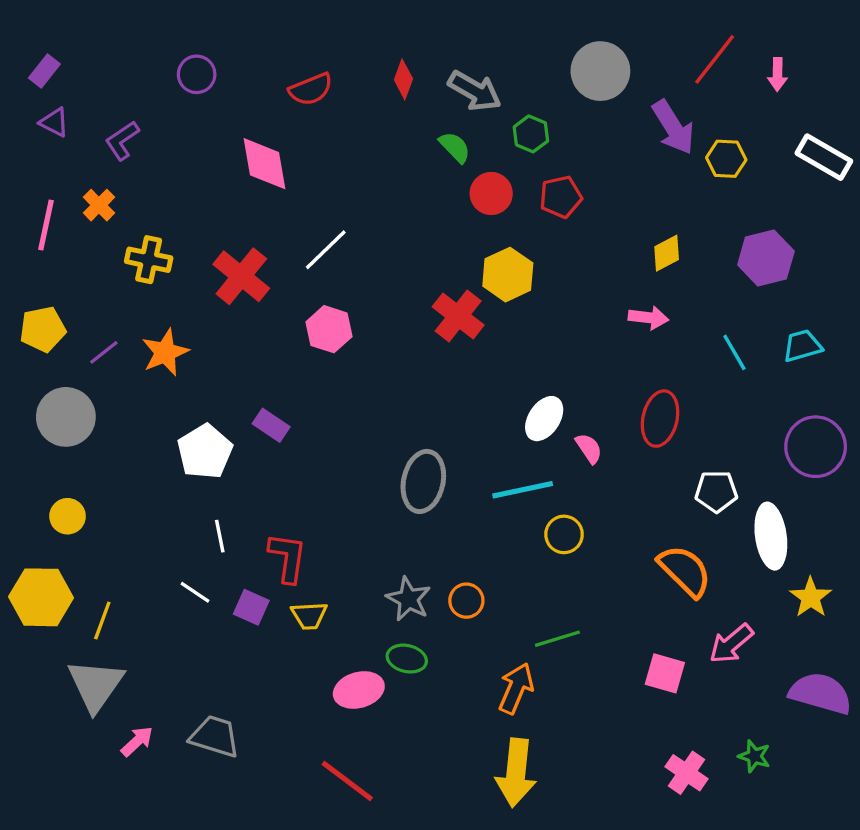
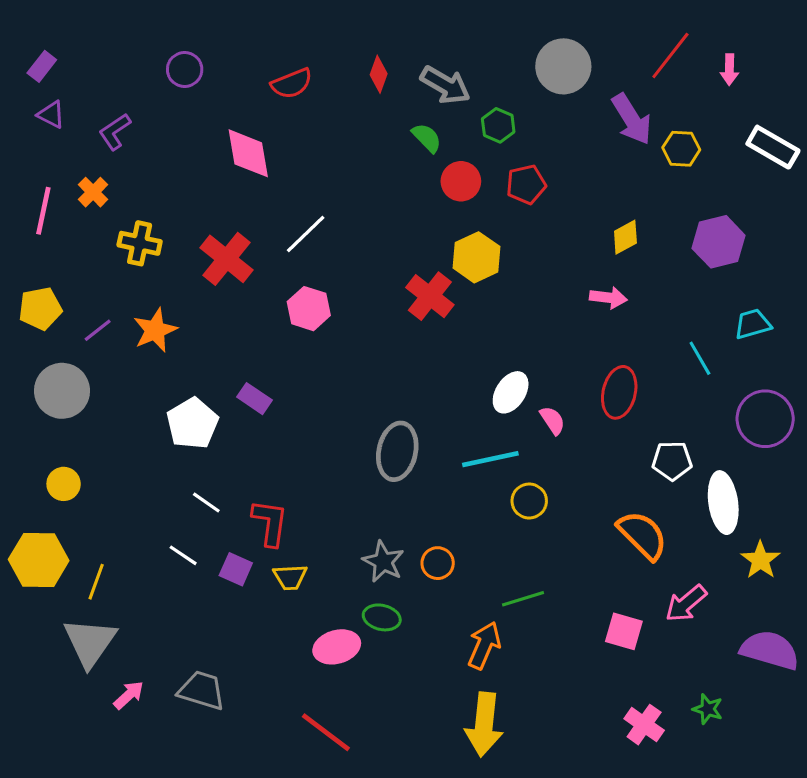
cyan line: (734, 352) -> (700, 358), moved
white line: (220, 536) -> (206, 503), turned -44

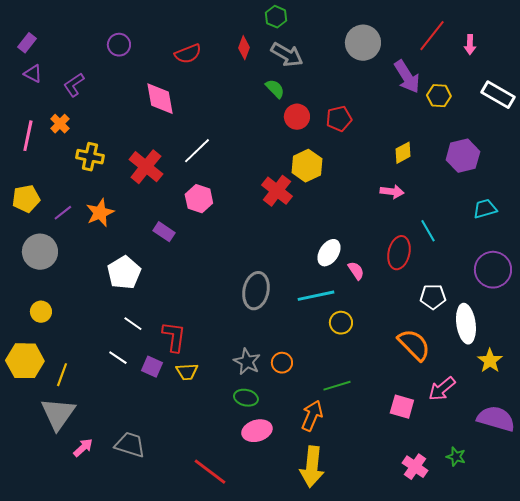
green hexagon: (498, 125) -> (276, 17), moved
cyan line: (700, 358) -> (428, 231), moved
purple rectangle: (254, 399) -> (164, 232), moved
pink ellipse: (337, 647) -> (257, 431), moved

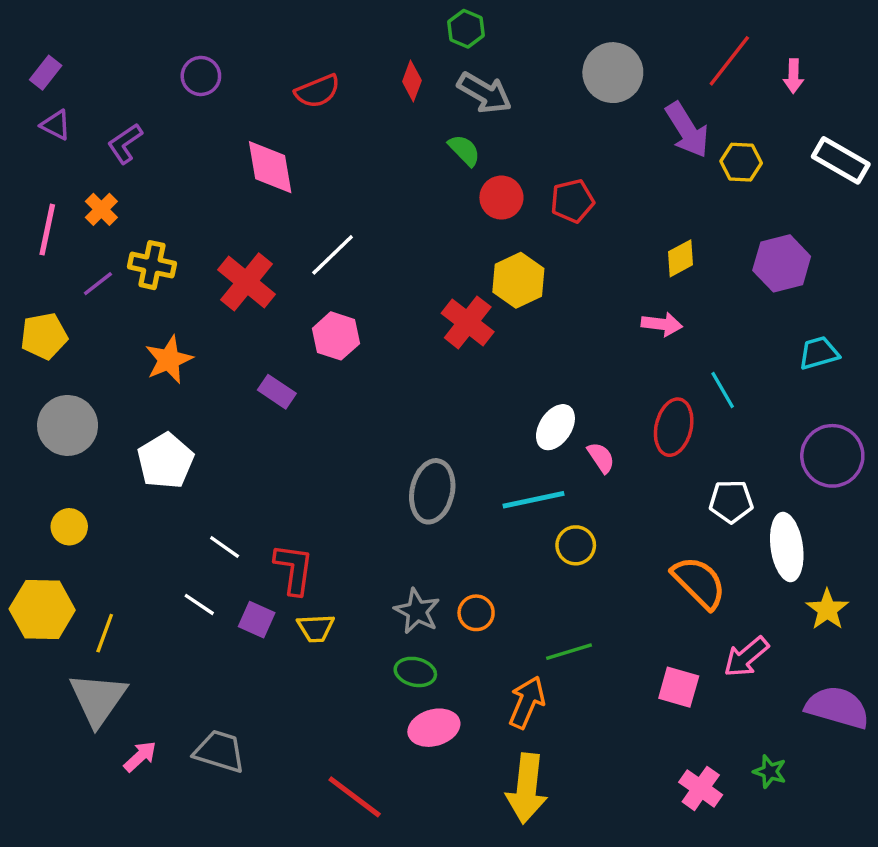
purple line: (63, 213) -> (98, 284), moved
white pentagon: (124, 273) -> (165, 461), moved

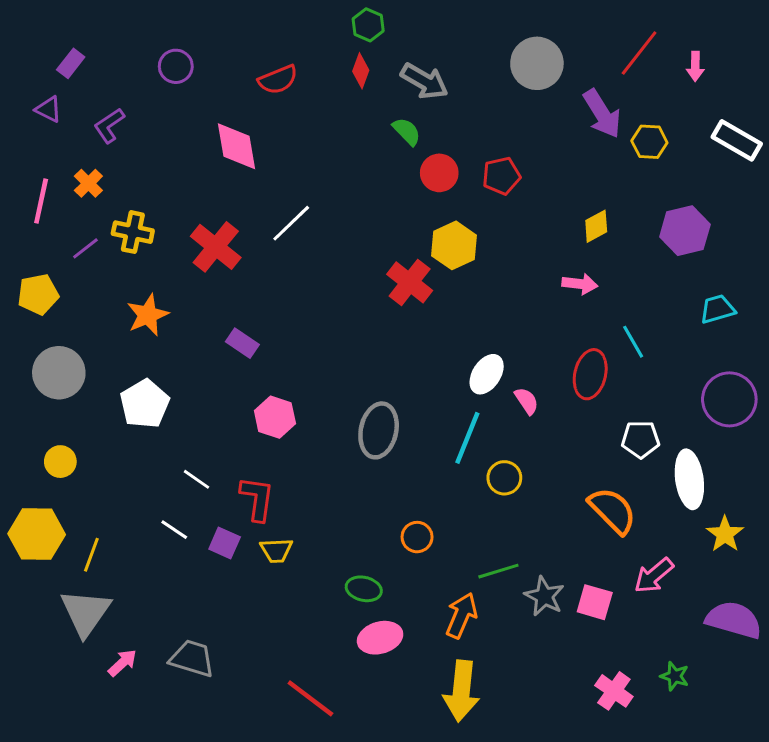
green hexagon: (466, 29) -> (368, 25), moved
purple rectangle: (46, 73) -> (71, 63), moved
pink hexagon: (336, 336) -> (275, 417), moved
cyan line: (534, 500) -> (467, 438), turned -56
gray star: (417, 611) -> (544, 596), moved

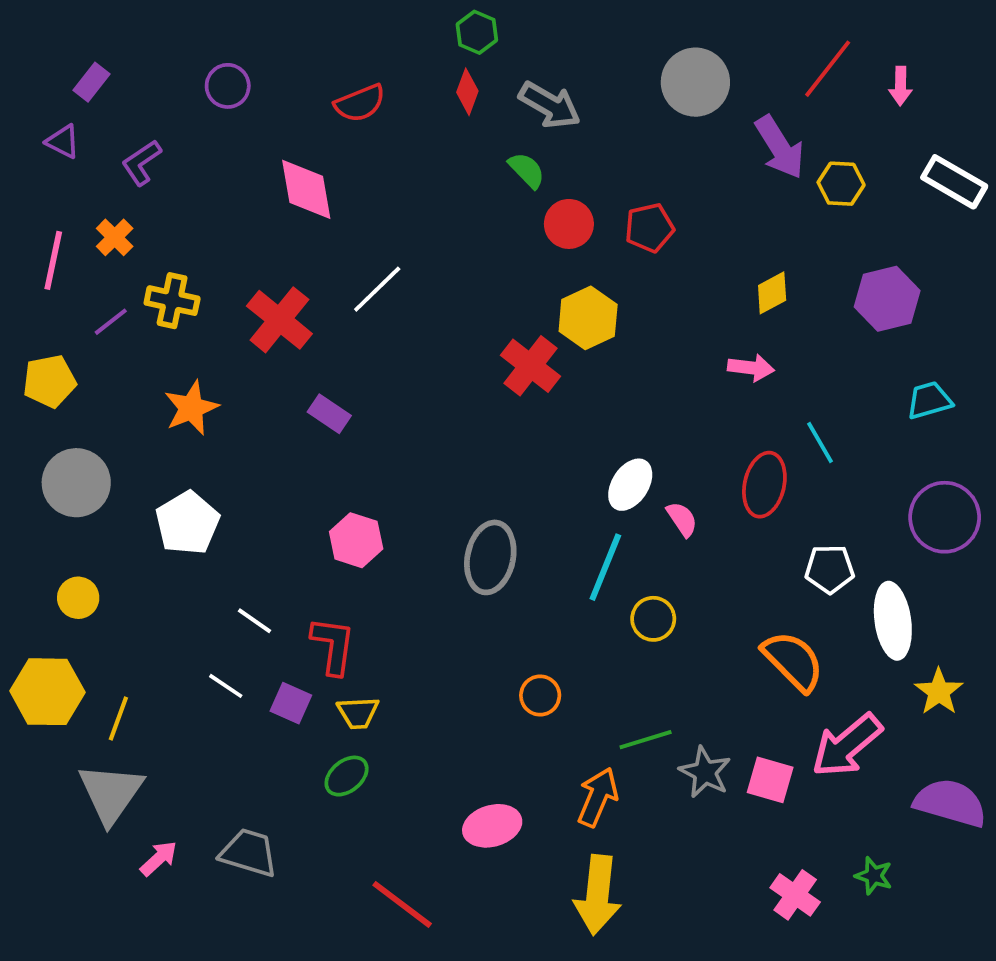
purple rectangle: (242, 343) -> (329, 414), moved
pink arrow: (654, 576) -> (847, 745), size x1.4
green ellipse: (364, 589) -> (347, 776), moved, turned -52

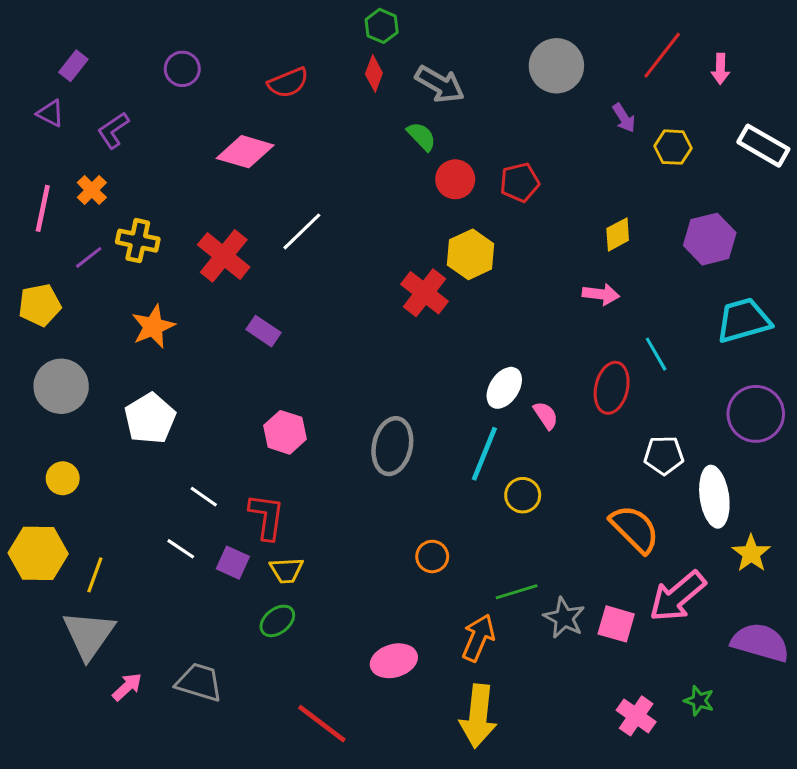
purple arrow: (780, 147) -> (624, 118), size x0.6
pink diamond: (306, 189) -> (245, 152), turned -64
cyan trapezoid: (929, 400) -> (743, 320), size x1.5

